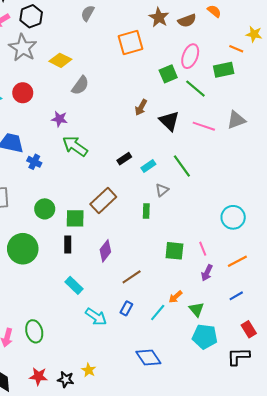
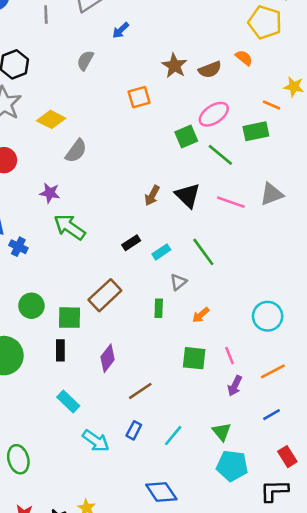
orange square: (131, 43) -> (139, 97), size x0.7
pink ellipse: (190, 56) -> (214, 114), turned 35
brown arrow: (141, 107) -> (152, 196), moved
orange arrow: (176, 297) -> (201, 315), moved

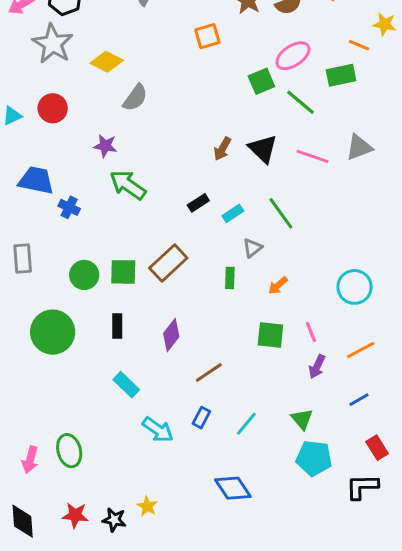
green square: (69, 318) -> (123, 272), moved

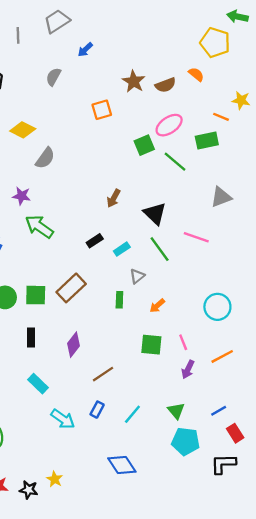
black triangle: (263, 149) -> (155, 214), moved
pink line: (312, 156) -> (196, 237), moved
blue line: (359, 400) -> (219, 411), moved

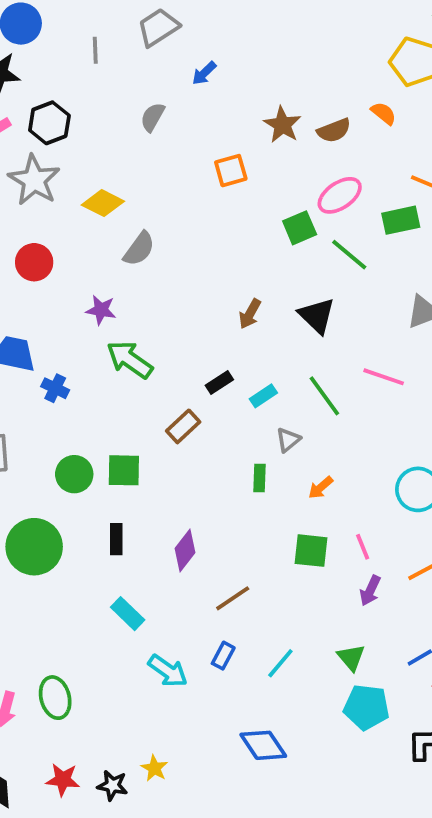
black triangle: (155, 214) -> (317, 316), moved
brown rectangle: (71, 288) -> (183, 426), moved, size x0.7

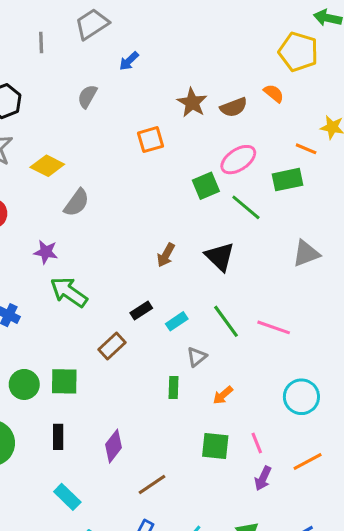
pink line: (384, 377) -> (274, 327), moved

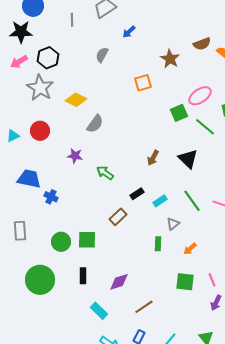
brown semicircle: (234, 107) -> (202, 44), moved
green arrow: (69, 292) -> (105, 173), moved, size x0.7
purple diamond: (114, 446) -> (119, 282), turned 35
cyan rectangle: (67, 497) -> (99, 311), moved

